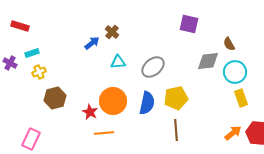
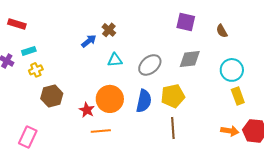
brown semicircle: (229, 44) -> (222, 31), moved
gray diamond: (208, 61) -> (190, 59), moved
orange arrow: (233, 133) -> (230, 131), turned 48

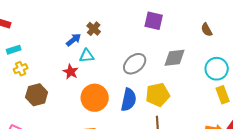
purple square: (186, 22) -> (154, 21), moved
cyan triangle: (115, 60) -> (87, 56), moved
red star: (87, 110) -> (71, 72), moved

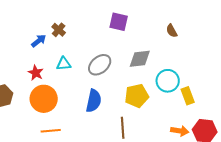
cyan triangle: (87, 56) -> (64, 64), moved
cyan circle: (217, 69) -> (168, 81), moved
yellow pentagon: (158, 95) -> (137, 96), moved
orange circle: (95, 98) -> (44, 99), moved

